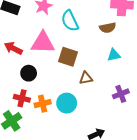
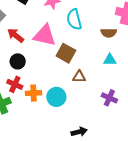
black circle: (29, 73) -> (18, 61), moved
purple cross: (121, 94) -> (109, 98), turned 35

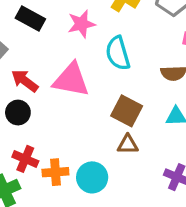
brown square: (66, 53) -> (127, 111), moved
black circle: (18, 61) -> (18, 113), moved

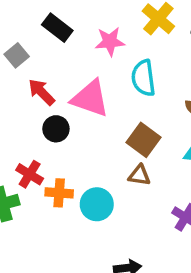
black circle: (18, 113) -> (56, 129), moved

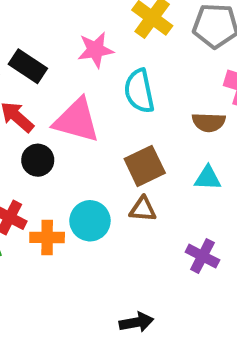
black rectangle: (57, 28) -> (28, 66), moved
brown square: (143, 140) -> (145, 166), turned 32
cyan circle: (97, 204) -> (90, 221), moved

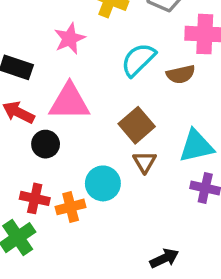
cyan semicircle: (139, 91) -> (138, 60), moved, turned 72
cyan triangle: (208, 178) -> (196, 146), moved, size x1.5
brown triangle: (143, 209) -> (145, 162), turned -50

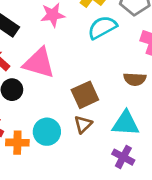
cyan semicircle: (138, 60) -> (102, 27), moved
brown semicircle: (181, 74) -> (135, 79), moved

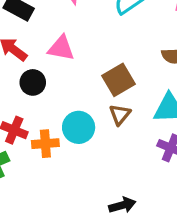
pink triangle: (39, 63) -> (61, 48), size x0.7

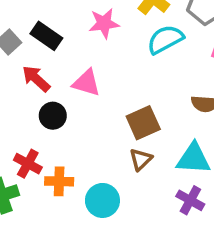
cyan circle: (79, 127) -> (102, 200), moved

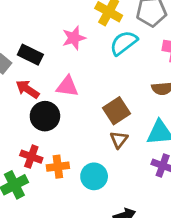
black circle: (53, 116) -> (45, 116), size x1.4

